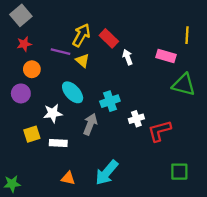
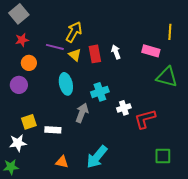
red rectangle: (109, 38) -> (95, 54), moved, turned 36
cyan ellipse: (73, 92) -> (66, 84), turned 30
white star: (53, 113) -> (18, 143), moved

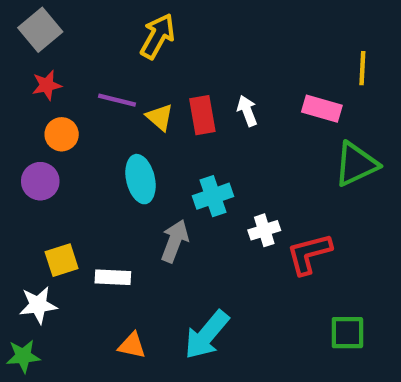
yellow arrow: (74, 32) -> (158, 36), moved
green triangle: (167, 77) -> (356, 164), turned -40

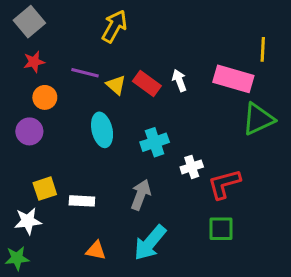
pink rectangle: (322, 109) -> (233, 79), size x1.4
red rectangle: (202, 115) -> (147, 83), turned -44
gray arrow: (175, 241) -> (141, 195), moved
green square: (347, 333) -> (221, 229), moved

